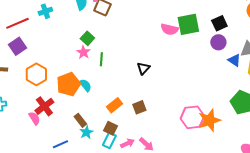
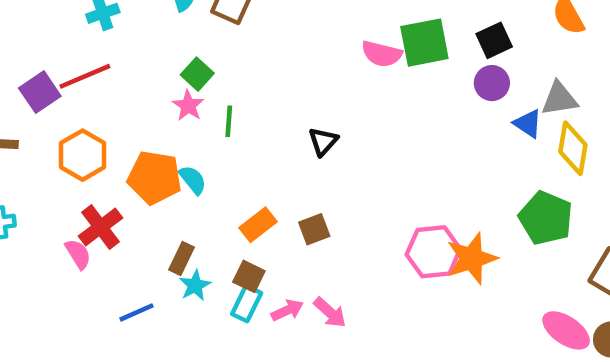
red line: (17, 23) -> (85, 76), moved
orange pentagon: (68, 84) -> (155, 178), turned 30
brown rectangle: (80, 120) -> (182, 258), turned 64

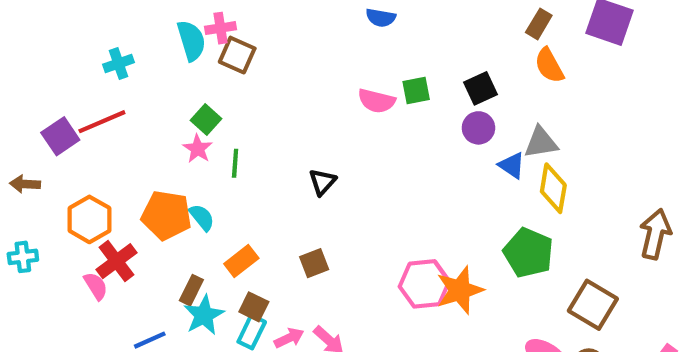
green square: (424, 43) -> (416, 90), size x0.6
orange hexagon: (83, 155) -> (89, 219), moved
orange rectangle: (258, 225) -> (241, 261), moved
cyan star: (195, 285) -> (204, 315), size x1.4

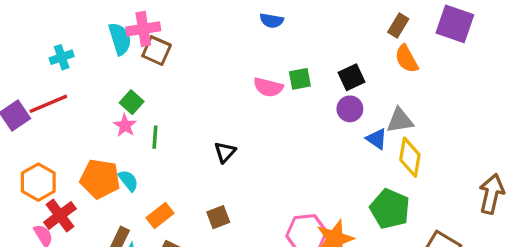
pink cross: (221, 28) -> (143, 29), size x1.4

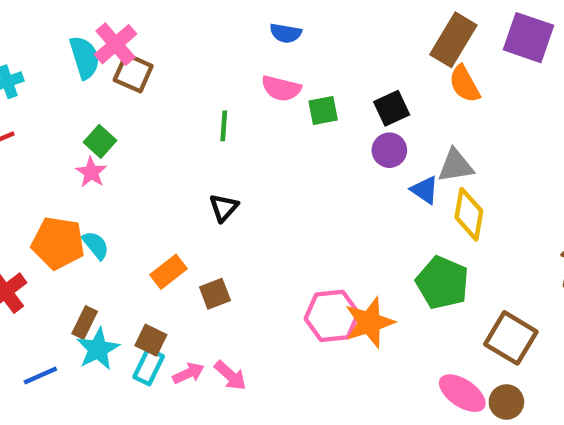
brown rectangle: (398, 26) -> (453, 40), size x1.6
pink cross: (143, 29) -> (116, 44), turned -32
pink semicircle: (268, 87) -> (281, 88), moved
green line: (155, 137) -> (224, 126), moved
orange rectangle: (160, 215) -> (169, 272), moved

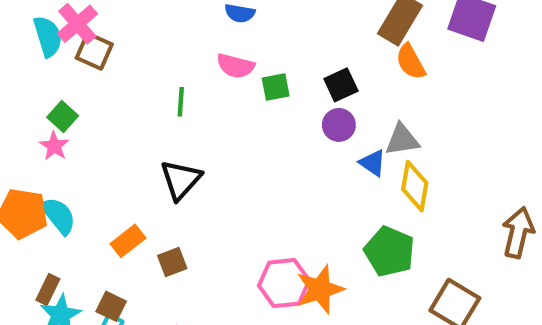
black triangle: (224, 208) -> (181, 180), size x1.5
cyan semicircle: (96, 245) -> (58, 216), size x1.4

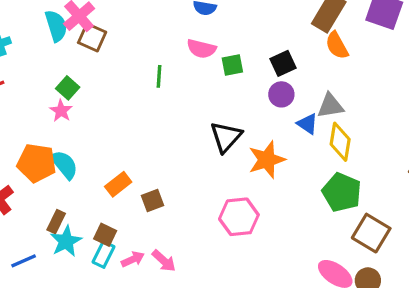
black triangle: (181, 180) -> (226, 137), moved
green pentagon: (389, 251) -> (342, 192), moved
orange star: (320, 289) -> (267, 160), moved

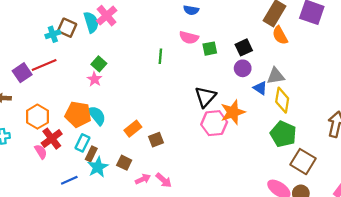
brown square: (92, 37) -> (67, 28), moved
pink hexagon: (239, 217) -> (214, 123), moved
cyan rectangle: (104, 254) -> (82, 143), moved

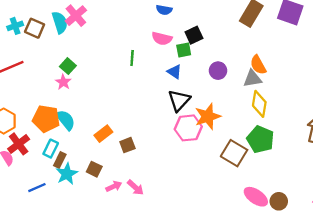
cyan cross: (53, 34) -> (15, 26), moved
orange semicircle: (280, 35) -> (258, 65), moved
black square: (244, 47) -> (194, 35), moved
blue triangle: (260, 88) -> (174, 72), moved
brown square: (303, 162) -> (234, 153), moved

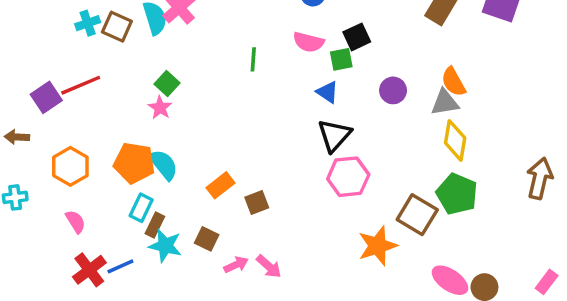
green line: (132, 58) -> (253, 59), moved
orange star: (208, 116) -> (377, 246), moved
red cross: (19, 144) -> (89, 270), moved
cyan star: (67, 174) -> (165, 246), turned -30

